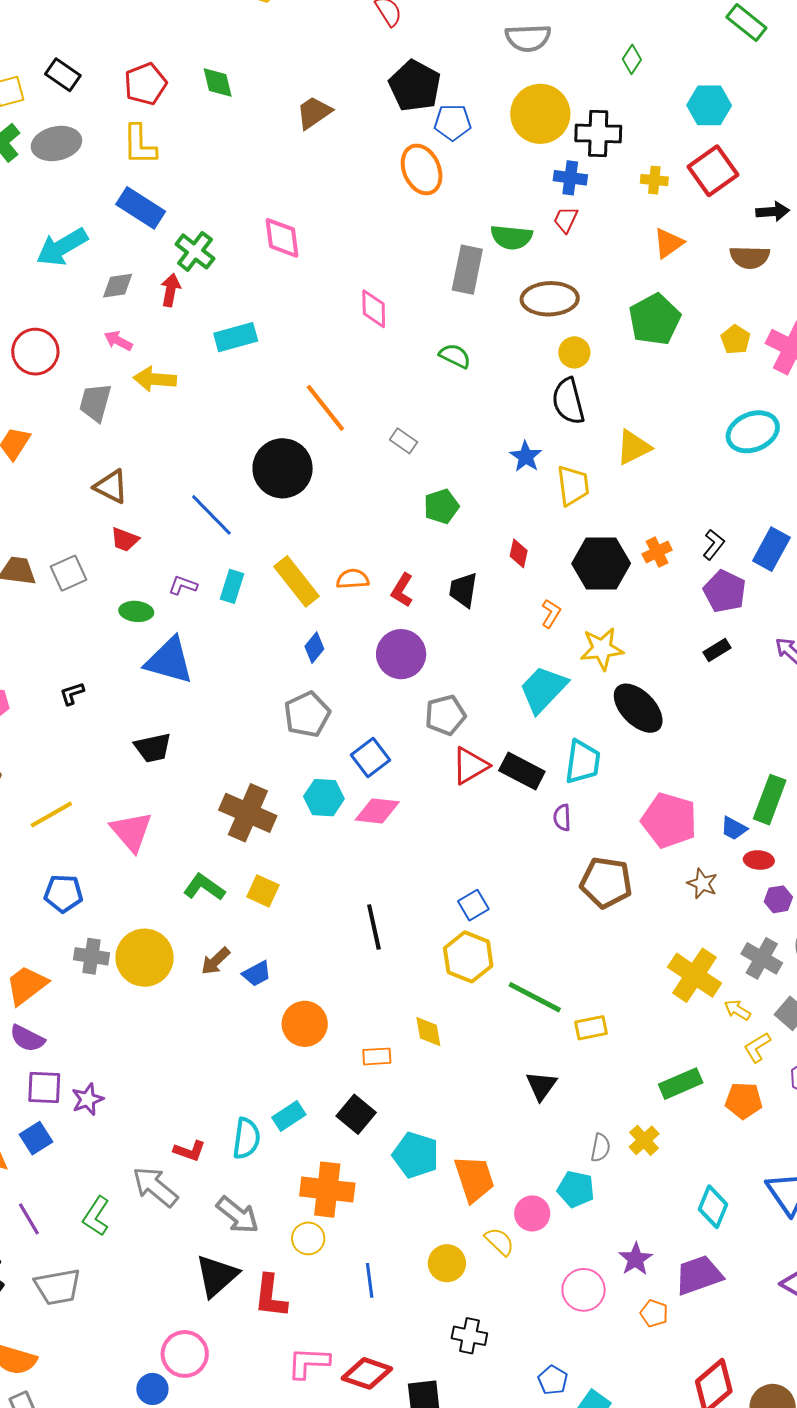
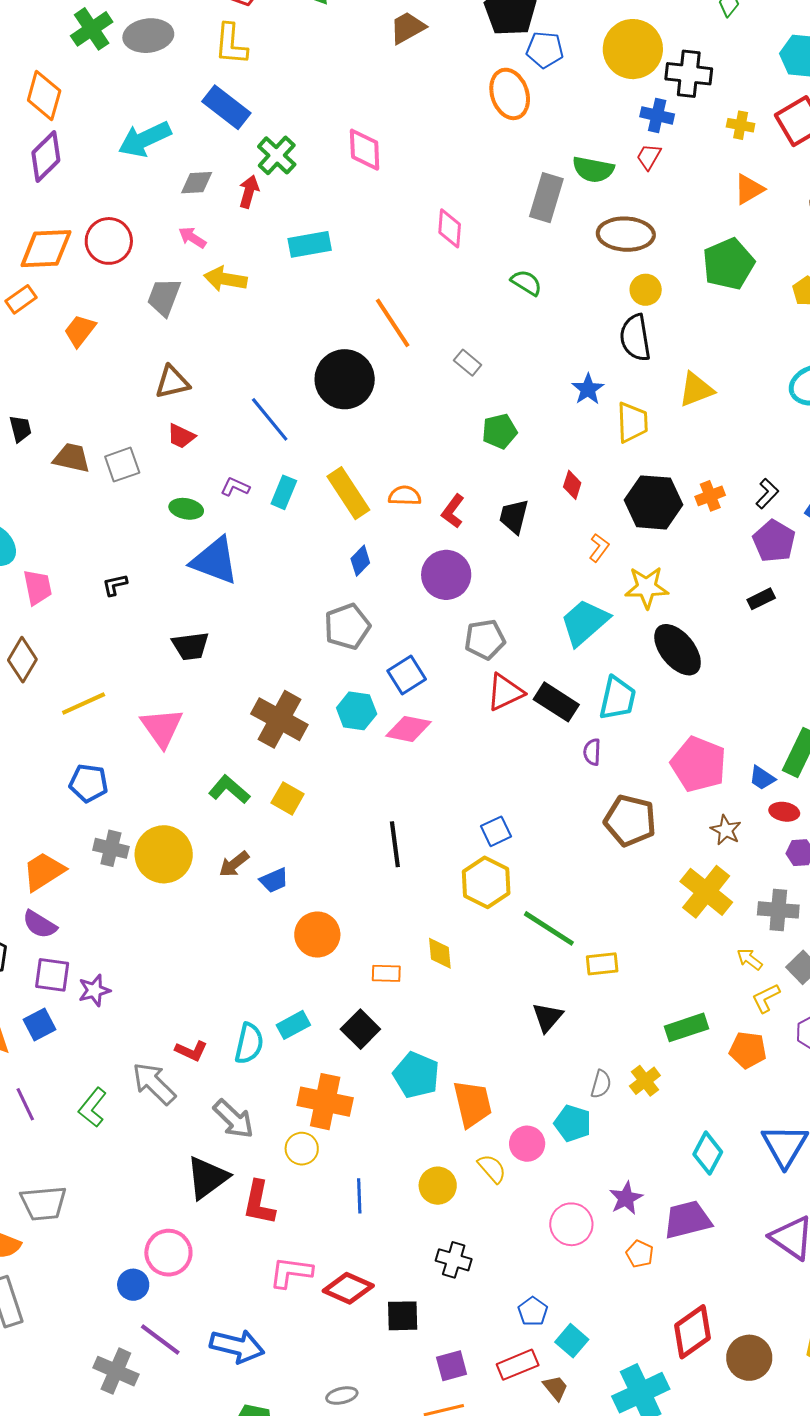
brown triangle: (111, 487) -> (172, 382), turned -45
gray cross: (762, 958) -> (778, 910), turned -30
yellow cross: (695, 975) -> (706, 892), moved
gray trapezoid: (58, 1287) -> (44, 1203), moved

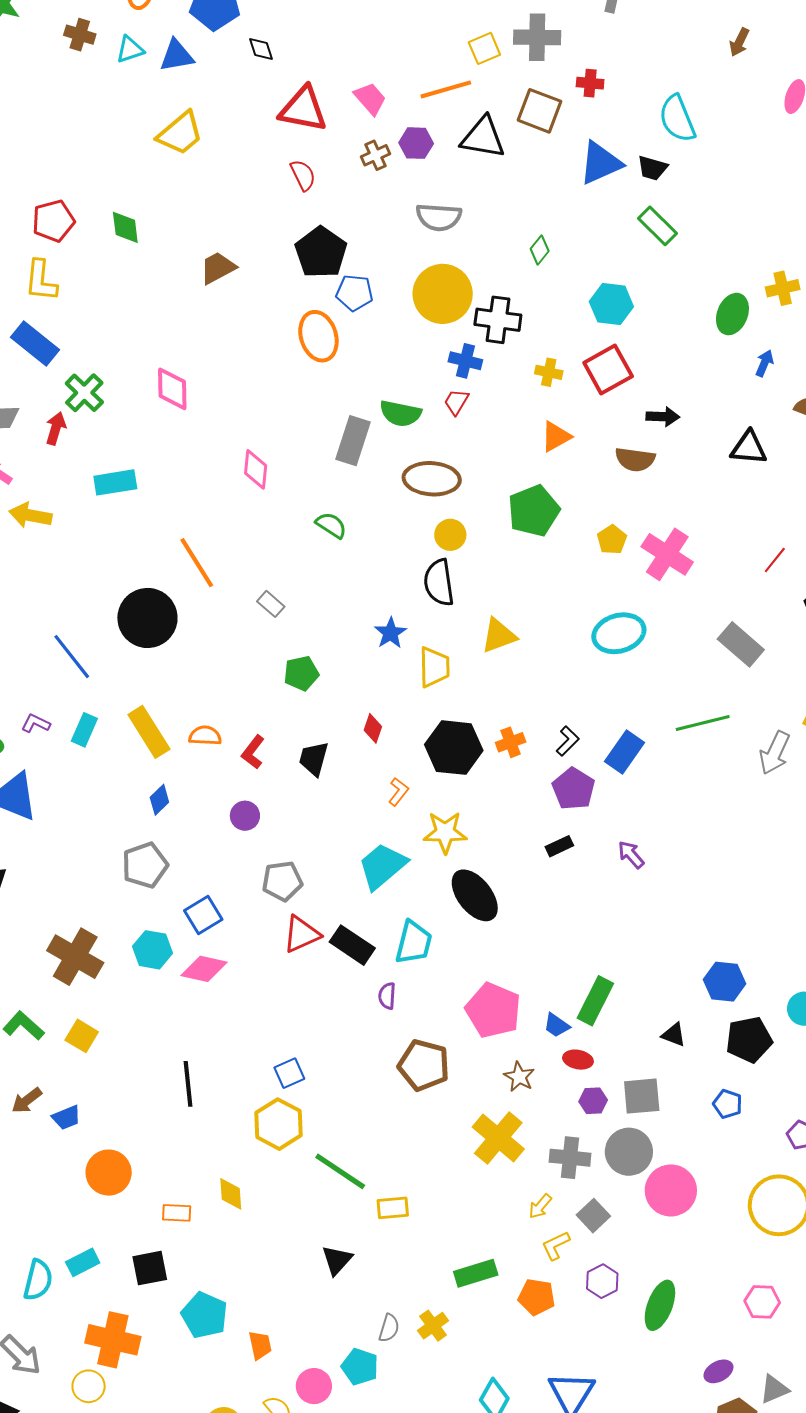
purple circle: (446, 575) -> (245, 816), size x0.6
yellow arrow: (750, 959) -> (540, 1206), turned -88
black square: (360, 1029) -> (150, 1268), turned 33
orange trapezoid: (472, 1104) -> (260, 1345), size x0.6

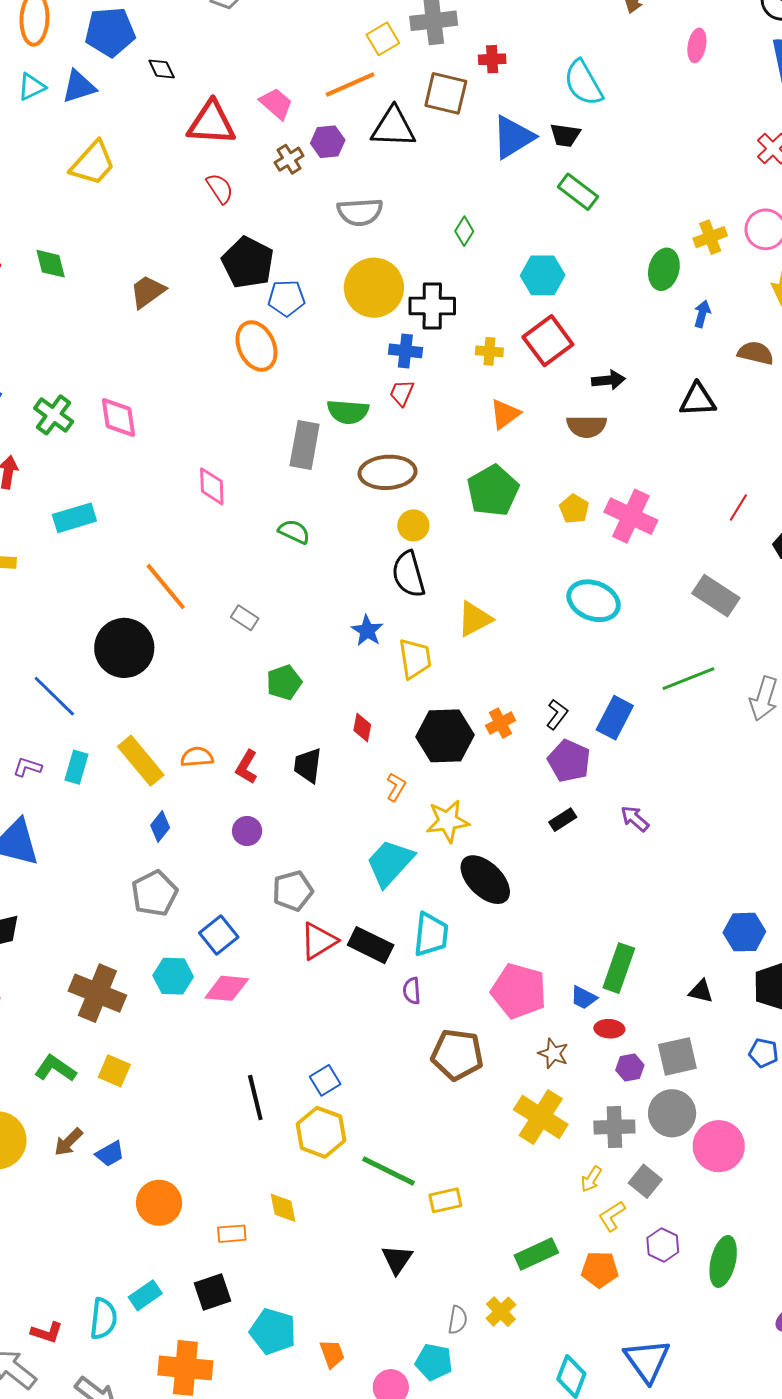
green cross: (84, 393) -> (54, 415), moved
cyan ellipse: (619, 633) -> (594, 601), turned 45
black line: (188, 1084) -> (255, 1098), moved

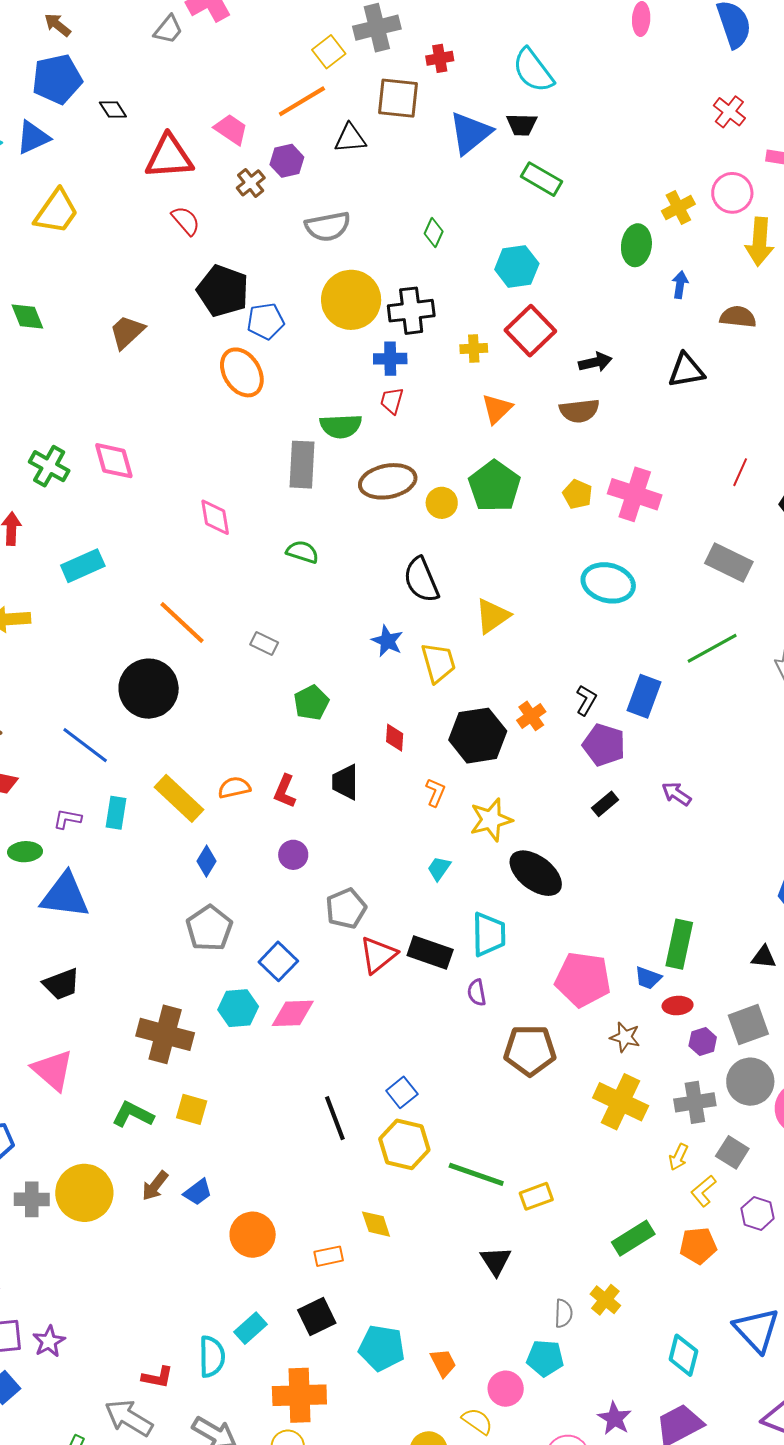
black triangle: (393, 127) -> (350, 138), size x0.7
yellow circle: (413, 525) -> (442, 503), moved
cyan trapezoid: (390, 863) -> (439, 868), size x0.5

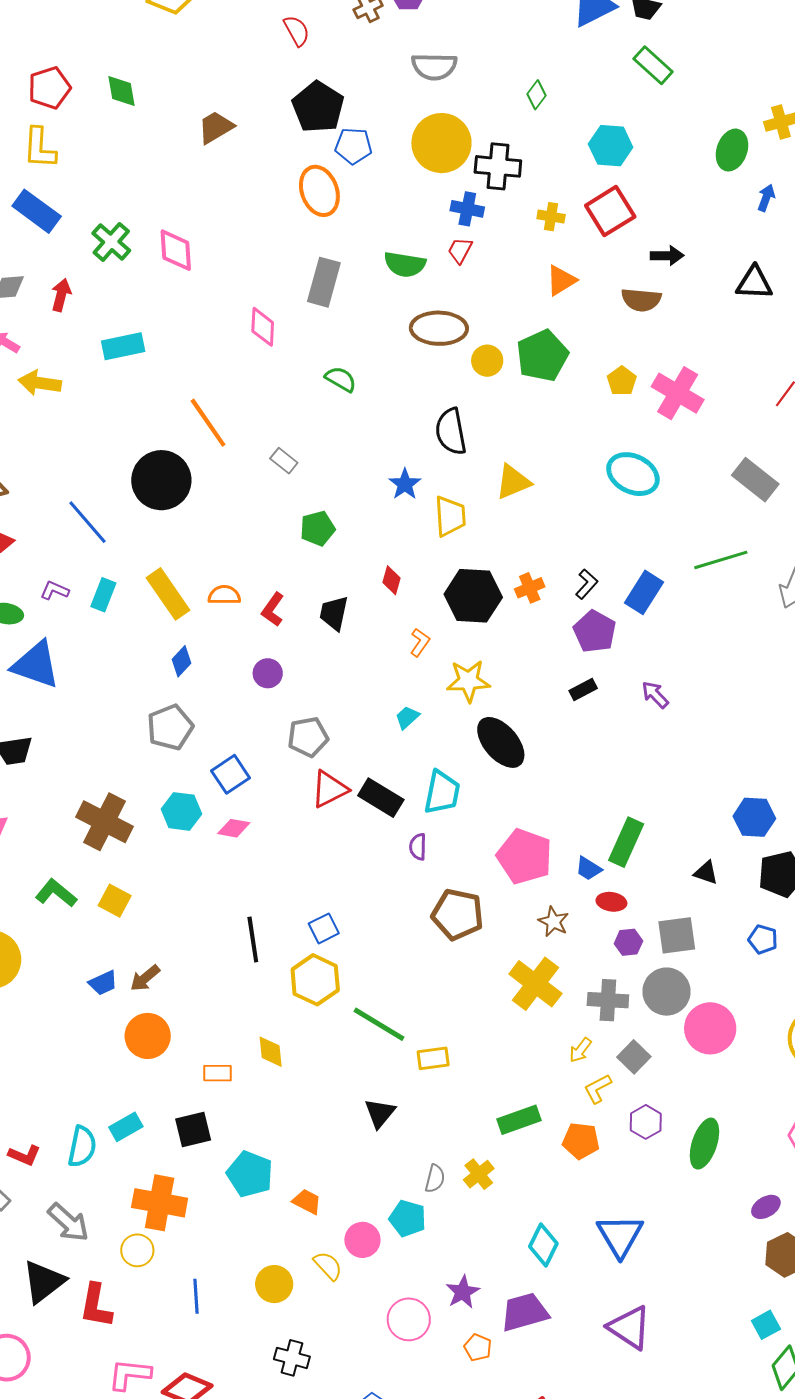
gray rectangle: (302, 465) -> (324, 282), moved
pink diamond: (293, 1013) -> (234, 828), size x0.7
brown arrow: (155, 1186) -> (145, 978), moved
orange trapezoid: (443, 1363) -> (307, 1202), turned -48

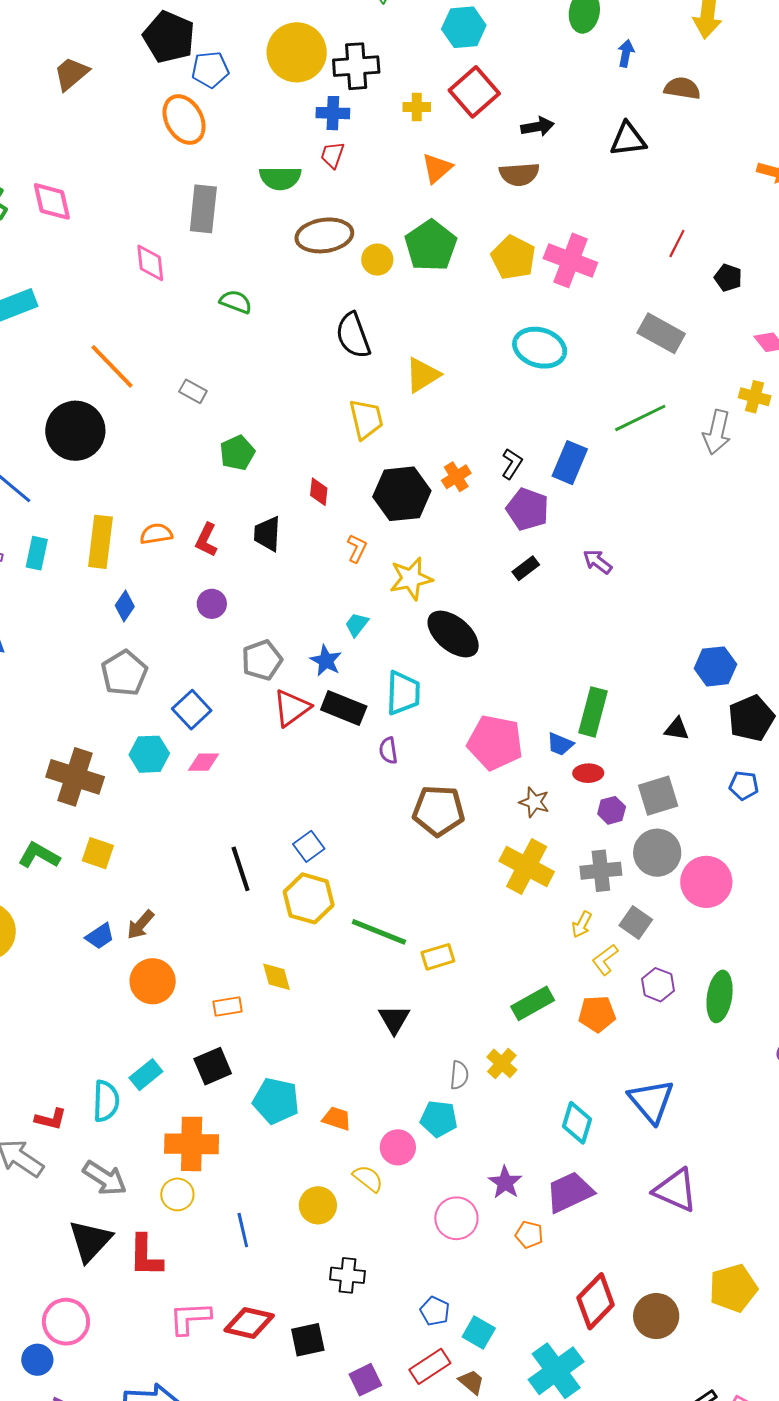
yellow pentagon: (622, 381) -> (513, 258), size x1.5
blue star: (405, 484) -> (326, 661), moved
yellow rectangle: (168, 594) -> (100, 542), turned 51

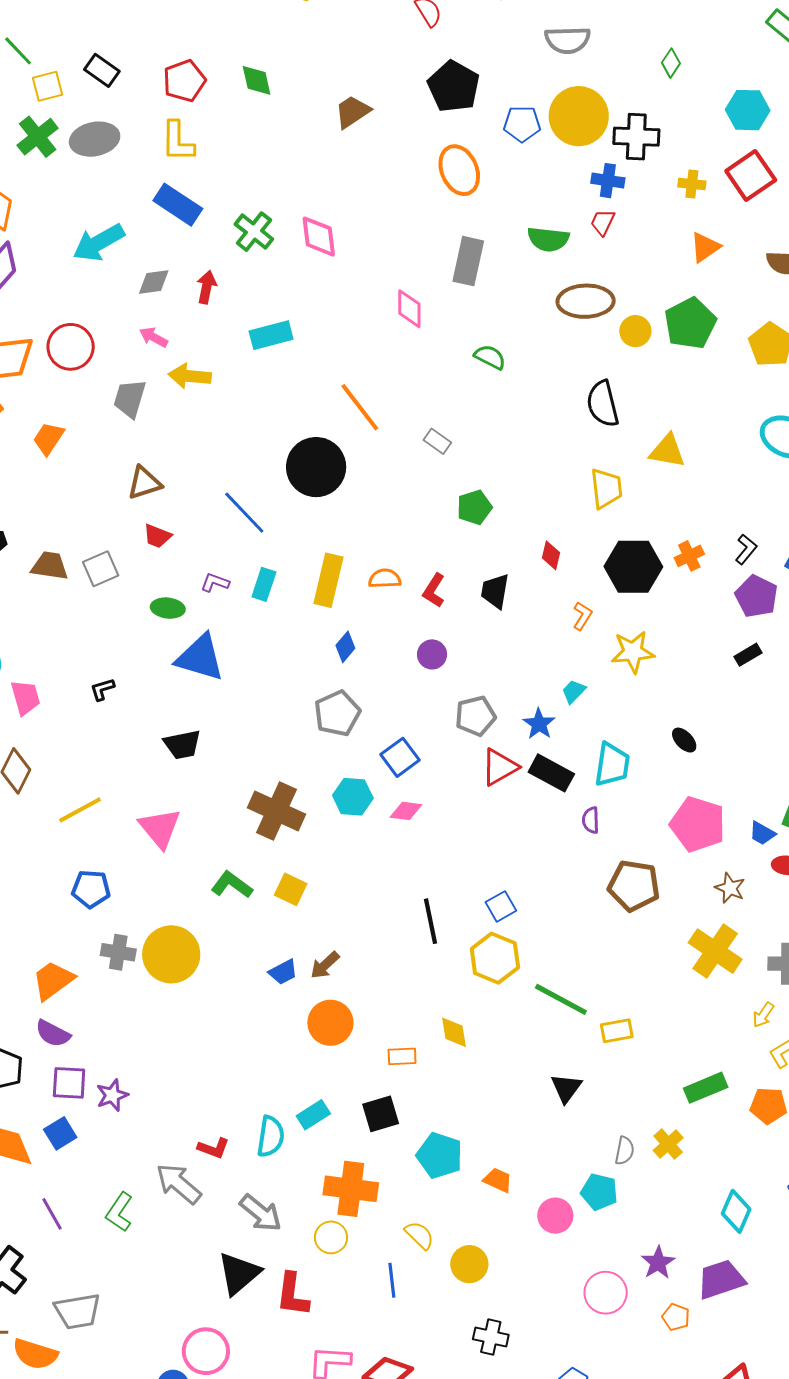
blue pentagon: (210, 70) -> (522, 124), moved
yellow triangle: (423, 375) -> (667, 451), turned 36
black ellipse: (453, 634) -> (684, 740), moved, size x0.5
yellow semicircle: (368, 1178) -> (419, 1235), moved

